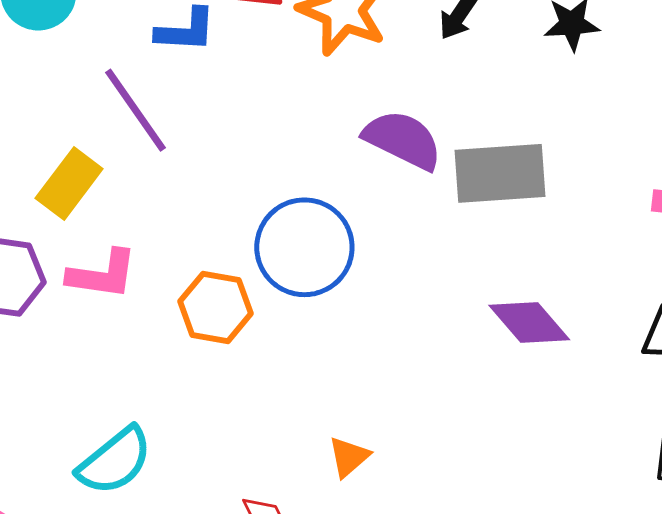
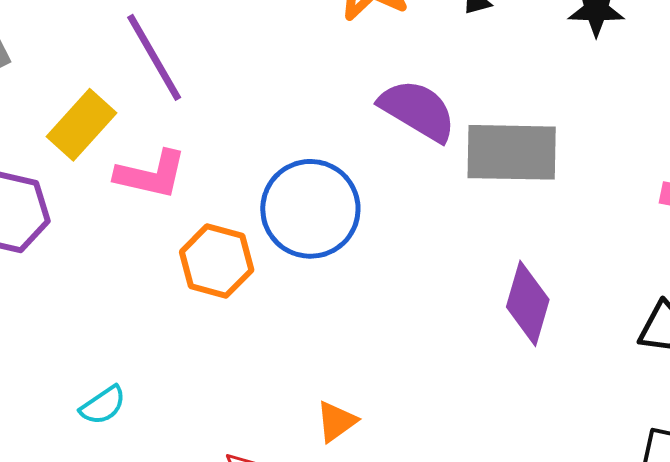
pink L-shape: (102, 274) -> (151, 174), moved
purple diamond: (529, 323) -> (528, 303), turned 52
cyan semicircle: (115, 461) -> (103, 405), size x0.6

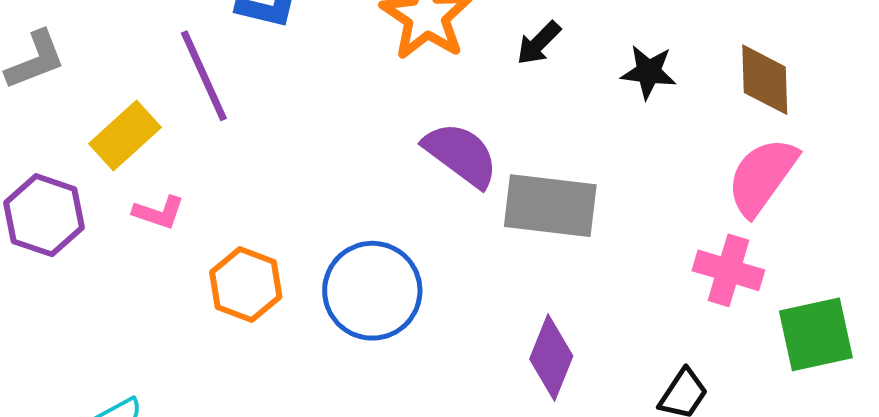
pink L-shape: (151, 174) -> (159, 212), moved, size x0.7
blue circle: (310, 209) -> (372, 291), moved

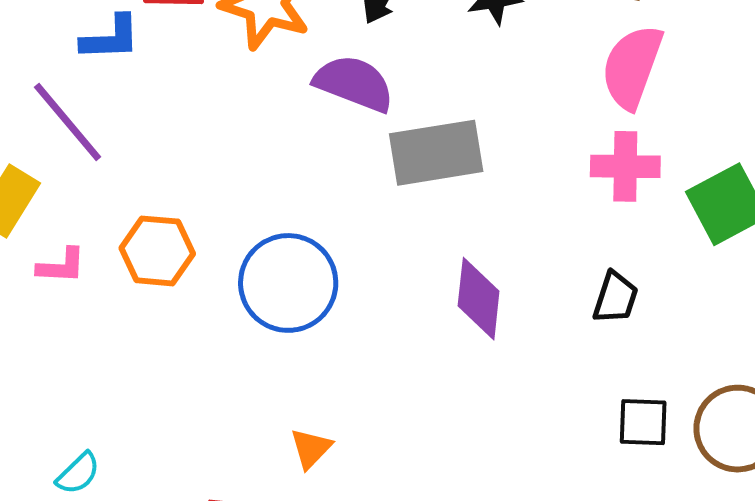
purple semicircle: (461, 155) -> (354, 83), moved
orange hexagon: (246, 284) -> (157, 251), moved

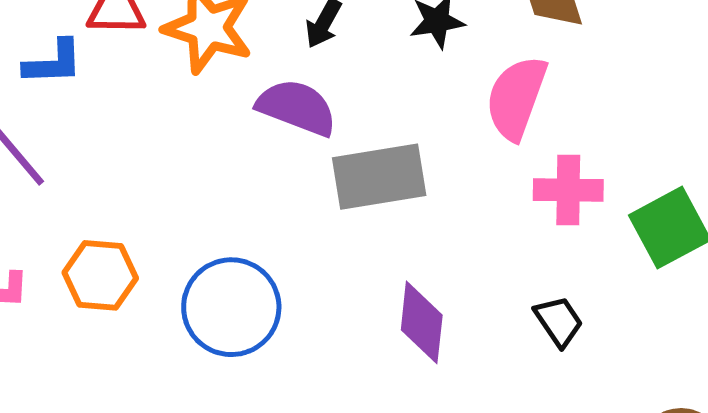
pink semicircle: (632, 67) -> (516, 98), moved
black trapezoid: (615, 298) -> (559, 321), turned -52

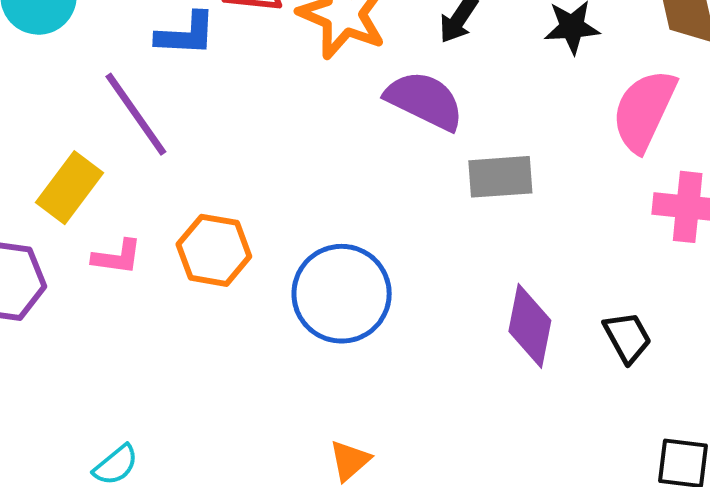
gray rectangle: (379, 177) -> (500, 177), size x0.7
black trapezoid: (559, 321) -> (627, 337), moved

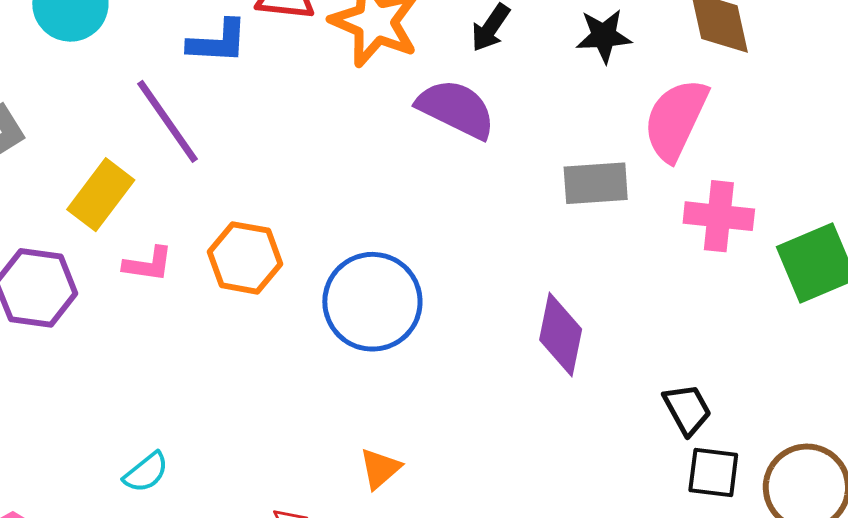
gray rectangle: (500, 177) -> (596, 183), moved
black trapezoid: (627, 337) -> (687, 409), moved

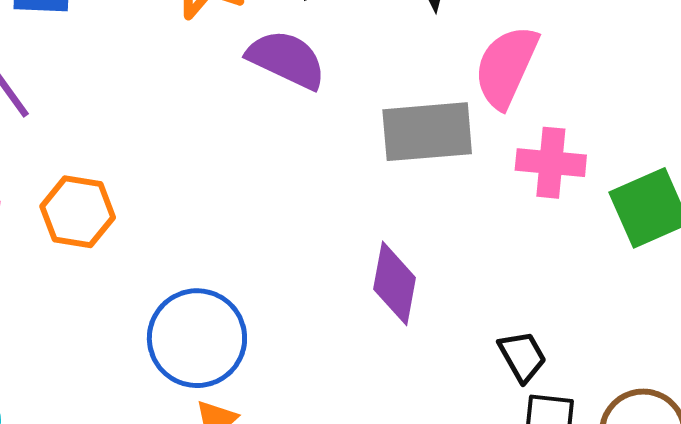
gray rectangle: (596, 183) -> (427, 132), size x1.4
blue circle: (372, 302) -> (197, 338), moved

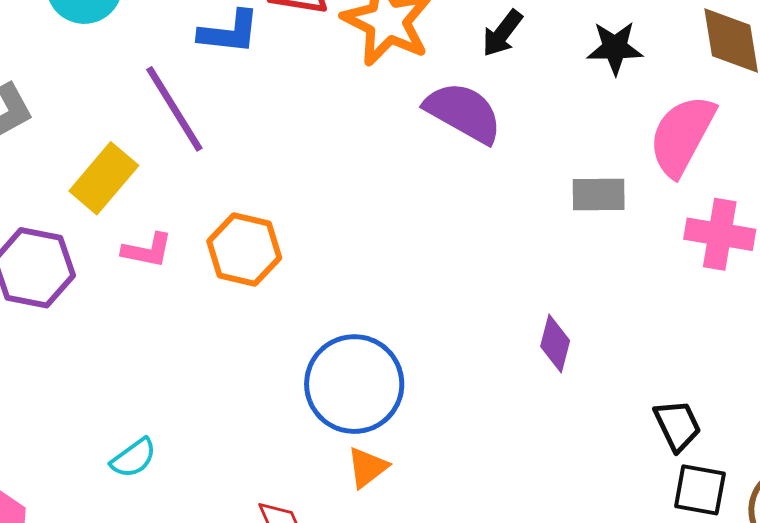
gray rectangle: (427, 132) -> (599, 195), size x0.6
purple diamond: (395, 283) -> (555, 344), size x0.7

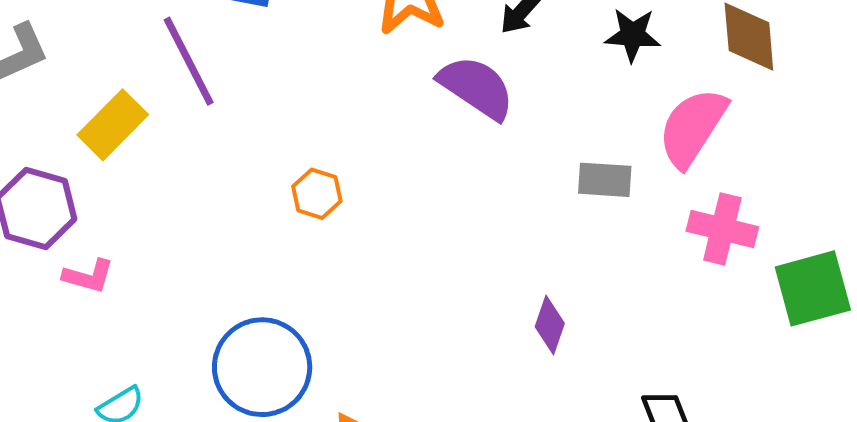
orange hexagon: (244, 249) -> (317, 194), moved, size x0.7
pink L-shape: (147, 250) -> (88, 276), moved
blue circle: (354, 384) -> (262, 367), moved

